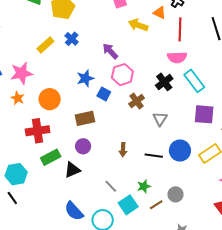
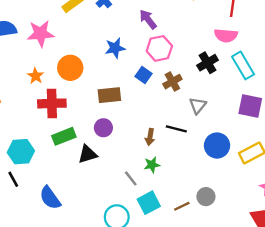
blue square: (104, 94) -> (143, 75), moved
orange star: (18, 98) -> (36, 76), moved
black line: (154, 156) -> (176, 129), moved
green star: (144, 186) -> (152, 165), moved
blue semicircle: (74, 211) -> (50, 198), moved

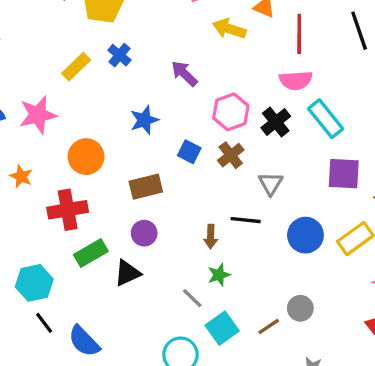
pink hexagon: (159, 48) -> (231, 112), moved
orange star: (36, 76) -> (21, 176), moved
black line: (13, 179) -> (44, 323), moved

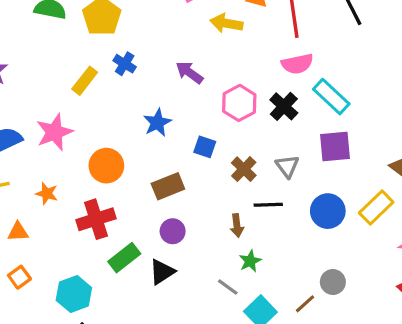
brown cross: (231, 155) -> (244, 169), moved
purple square: (344, 174) -> (335, 147), moved

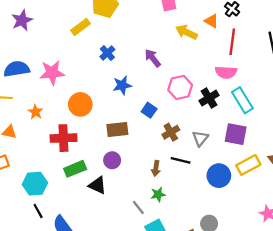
blue cross: (125, 64) -> (107, 53), moved
yellow rectangle: (85, 81) -> (81, 27), moved
yellow rectangle: (376, 208) -> (248, 165), moved
black triangle: (162, 272) -> (98, 185), turned 42

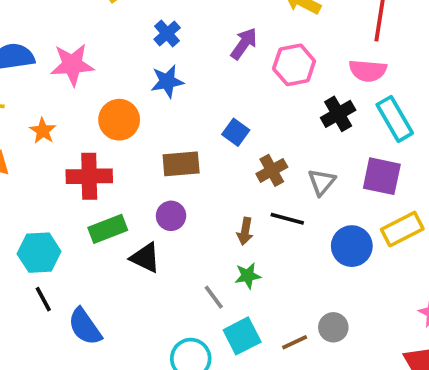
purple arrow: (153, 58) -> (244, 44), turned 72
blue star: (122, 85) -> (167, 81), moved
pink hexagon: (180, 87) -> (294, 65), moved

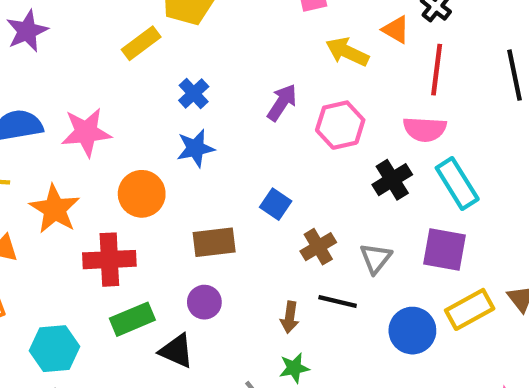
orange star: (43, 131) -> (55, 209), size x1.6

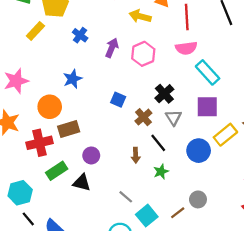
blue cross: (194, 93) -> (80, 35), moved
black cross: (392, 180) -> (164, 94), moved
brown rectangle: (214, 242) -> (69, 129), moved
black line: (338, 301) -> (158, 143), turned 48
green star: (294, 368) -> (161, 172), moved

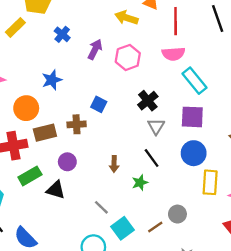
brown cross: (143, 117) -> (77, 124), moved, turned 35
yellow rectangle: (225, 135) -> (210, 182), moved, turned -50
black line: (158, 143) -> (152, 158), moved
blue circle: (199, 151) -> (194, 153), moved

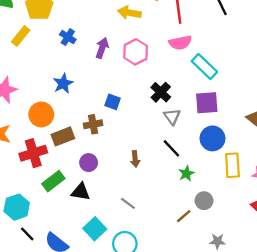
green star: (140, 183) -> (186, 174), moved
cyan square: (123, 228) -> (95, 229), moved

